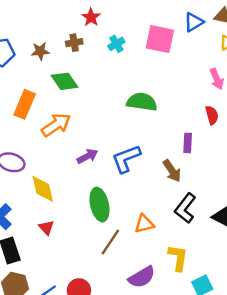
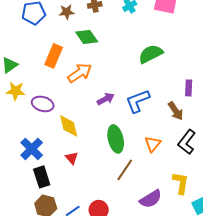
green semicircle: (142, 102) -> (151, 54), turned -35
orange triangle: (144, 224) -> (153, 144), moved, turned -36

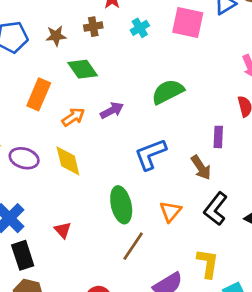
orange arrow: (80, 73) -> (73, 117), size x0.7
purple arrow: (106, 99) -> (112, 110), moved
yellow diamond: (69, 126) -> (68, 161), moved

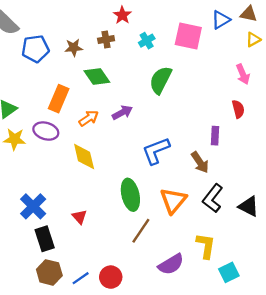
green semicircle: (168, 92) -> (161, 80), moved, turned -36
purple ellipse: (24, 158) -> (46, 131), moved
orange triangle: (170, 211) -> (173, 201), size x1.4

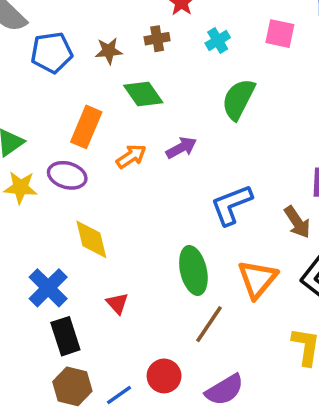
pink square: (188, 36) -> (280, 34), size x0.7
yellow diamond: (84, 157) -> (91, 239), moved
purple semicircle: (171, 264) -> (225, 390), moved
red circle: (111, 277) -> (164, 376), moved

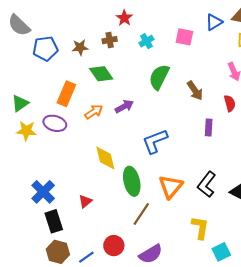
brown arrow: (297, 222) -> (195, 91), moved
yellow diamond: (91, 239) -> (105, 158), moved
red triangle: (117, 303) -> (85, 201), turned 32

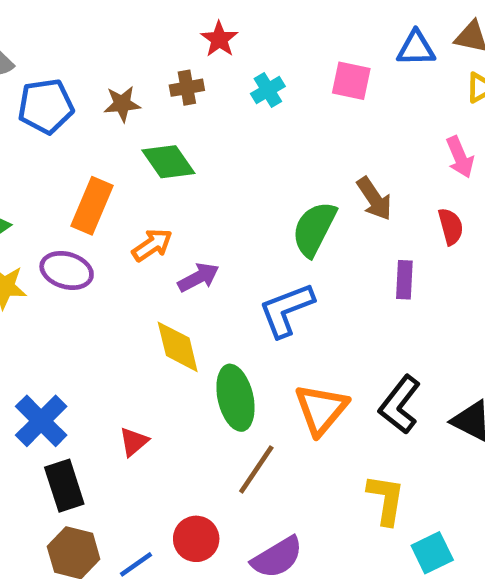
blue triangle: (214, 22) -> (416, 48), turned 30
green semicircle: (159, 77) -> (314, 229), moved
purple arrow: (124, 106) -> (198, 277), moved

